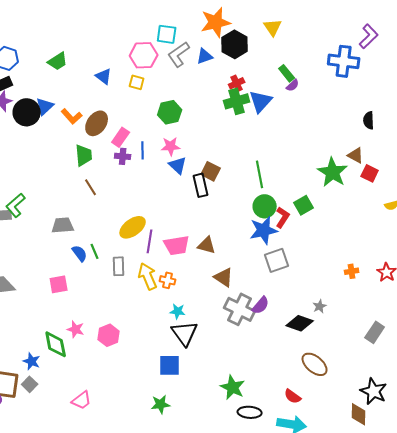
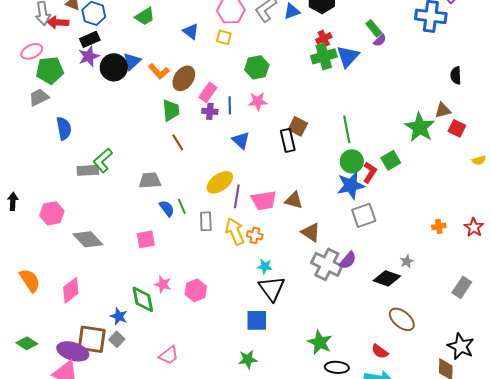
brown triangle: (356, 155) -> (443, 110), turned -42
blue triangle: (178, 165) -> (241, 140), moved

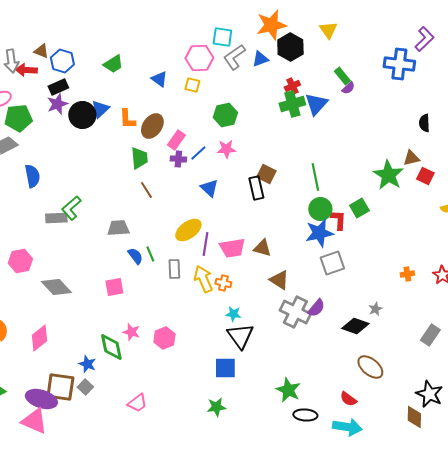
orange L-shape: (159, 71) -> (127, 119), turned 40
blue line: (230, 105) -> (198, 153), turned 48
red L-shape: (370, 172) -> (338, 220), turned -30

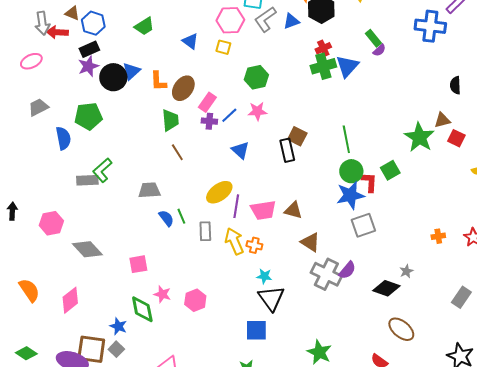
green pentagon: (18, 118) -> (88, 116), moved
pink square: (114, 287) -> (138, 264), moved

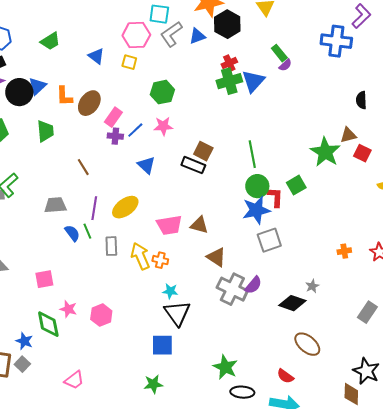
green trapezoid: (170, 120) -> (45, 131), moved
black rectangle: (287, 150) -> (193, 165), turned -55
purple line: (236, 206) -> (94, 208), moved

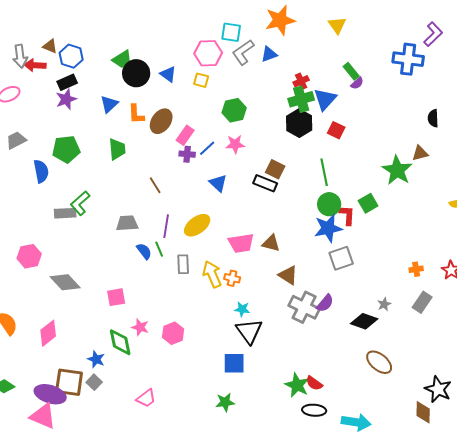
black hexagon: (227, 24) -> (299, 123), moved
black circle: (19, 92) -> (136, 73), moved
red square: (362, 153) -> (336, 130), moved
gray rectangle: (367, 312) -> (422, 302), moved
red semicircle: (285, 376) -> (314, 383), moved

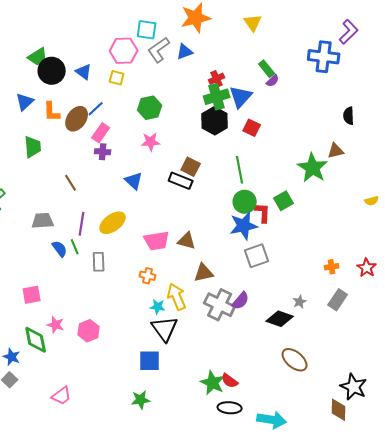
blue line: (207, 148) -> (96, 109), moved
yellow arrow: (212, 274) -> (177, 297), moved
brown triangle: (288, 275) -> (204, 273), turned -45

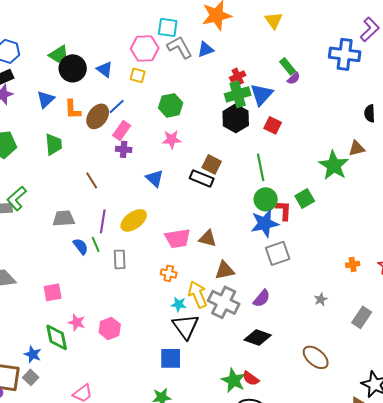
gray L-shape: (159, 50) -> (180, 47), turned 96
gray rectangle: (338, 300) -> (362, 317), moved
gray cross: (220, 305) -> (224, 302), moved
black diamond: (280, 319) -> (258, 337), moved

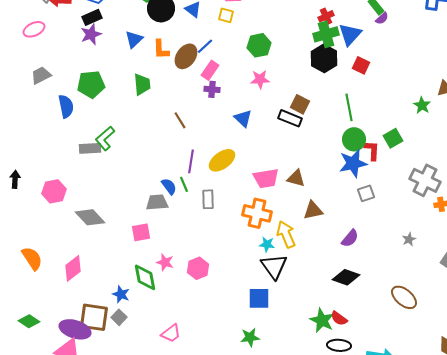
green star: (334, 165) -> (422, 105), size x0.6
gray trapezoid: (64, 218) -> (157, 202), moved
gray square: (278, 253) -> (366, 193), size x0.7
orange cross: (169, 273) -> (257, 213), size x1.8
gray cross: (224, 302) -> (425, 180), moved

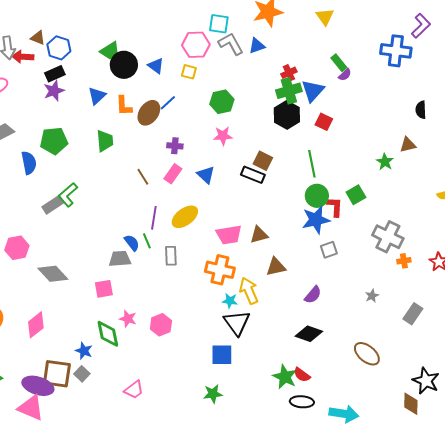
pink rectangle: (210, 70) -> (173, 174), moved
gray rectangle: (90, 148) -> (53, 205), turned -30
brown triangle: (296, 178) -> (259, 235), turned -30

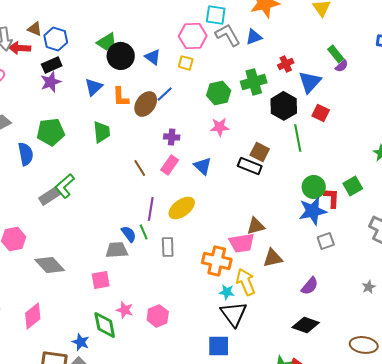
green cross: (289, 91) -> (254, 82), moved
green line: (312, 164) -> (298, 138), moved
pink trapezoid: (229, 235) -> (242, 243), moved
brown ellipse: (367, 354) -> (364, 345), turned -32

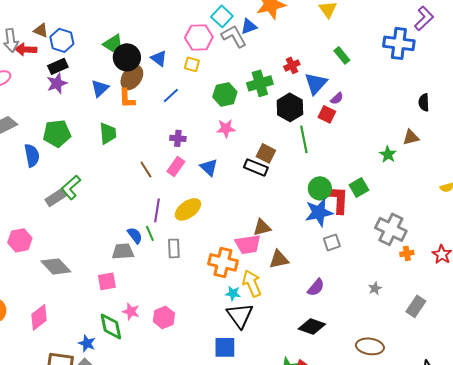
cyan square: (216, 15) -> (222, 16), turned 35
blue triangle: (254, 37) -> (249, 26), moved
purple semicircle: (342, 66) -> (337, 98), moved
brown ellipse: (146, 104) -> (132, 77), moved
red L-shape: (332, 198) -> (338, 199), size x1.4

